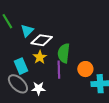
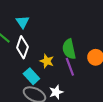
cyan triangle: (27, 31) -> (23, 22), moved
white diamond: (42, 40) -> (22, 47), moved, turned -60

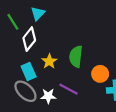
purple line: (70, 67) -> (68, 89), moved, turned -60

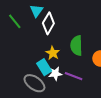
white diamond: (29, 39) -> (48, 23), moved
cyan rectangle: (29, 72) -> (44, 67), moved
white star: (48, 96) -> (55, 74), moved

